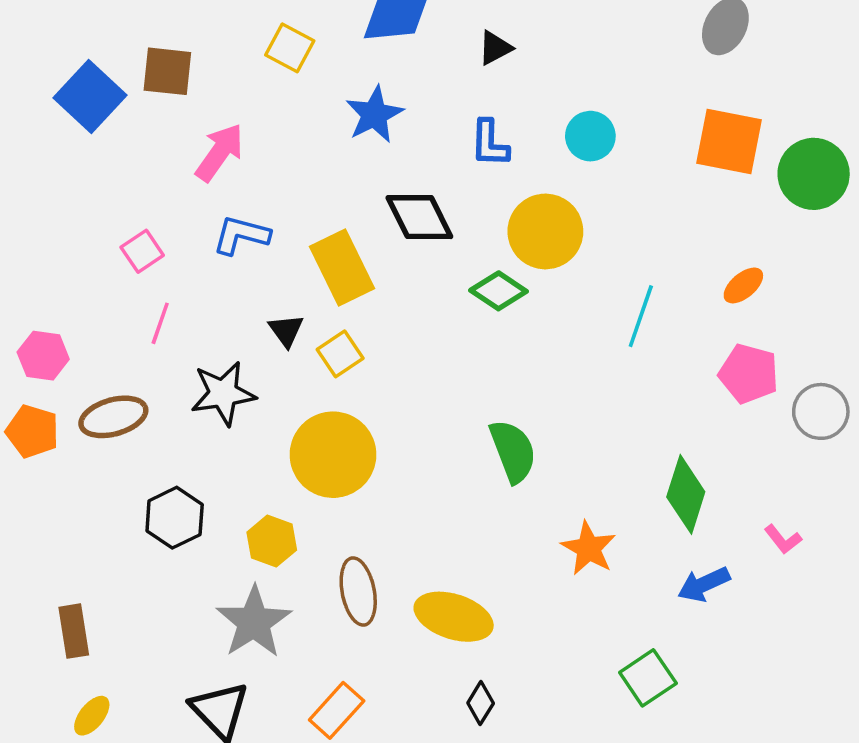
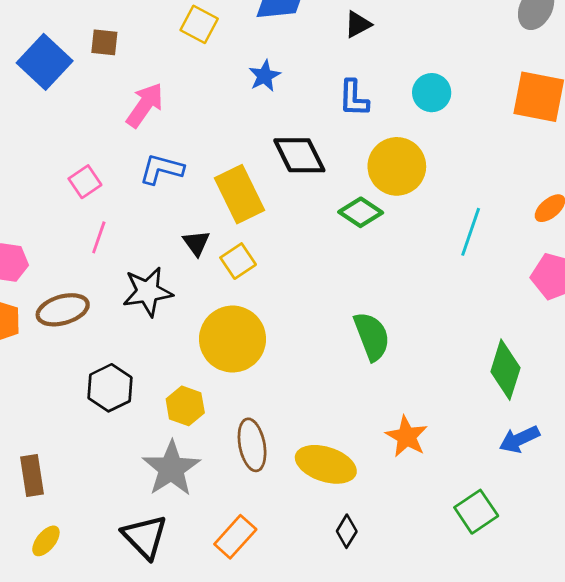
brown square: (167, 71) -> (104, 42), size x0.7
blue star: (374, 114) -> (265, 76), size x0.7
orange star: (589, 548) -> (407, 436), moved

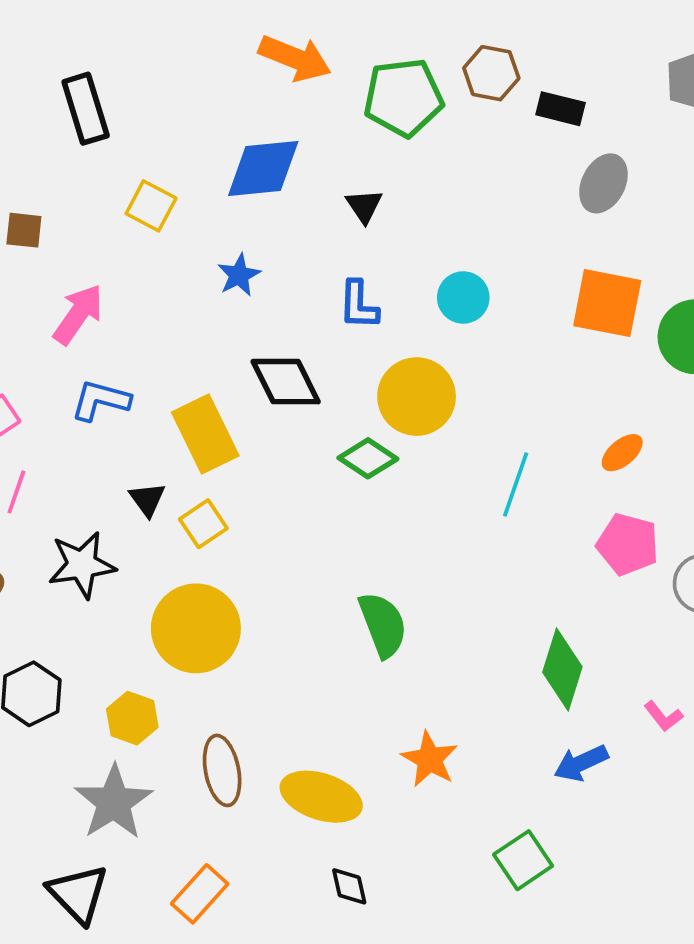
black triangle: (358, 24) -> (364, 206), turned -36
black diamond: (347, 531) -> (349, 886), turned -44

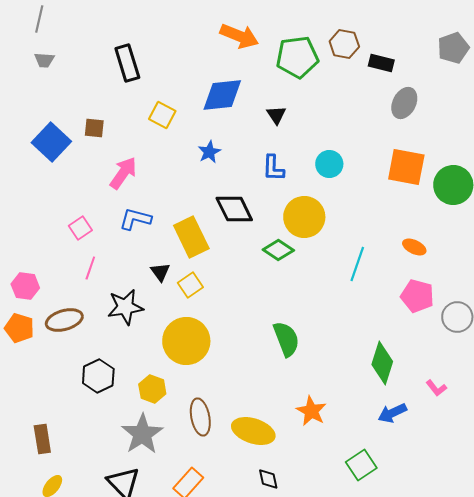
orange ellipse: (622, 453) -> (414, 247), turned 65

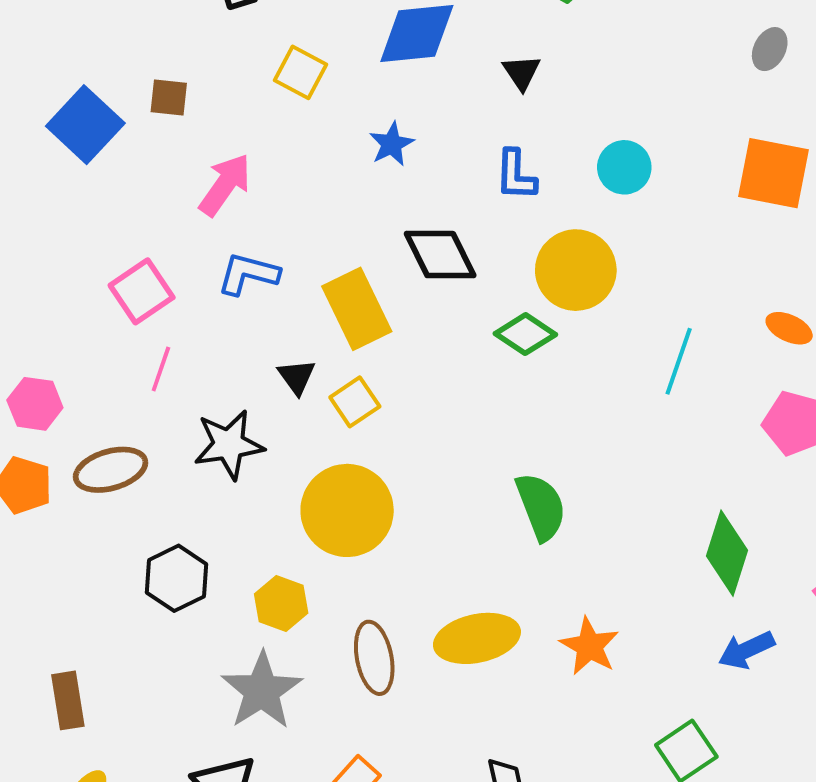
gray ellipse: (404, 103) -> (770, 49), size x0.7
pink square: (80, 228) -> (142, 291), size x1.4
yellow ellipse: (253, 431) -> (477, 638), moved, turned -30

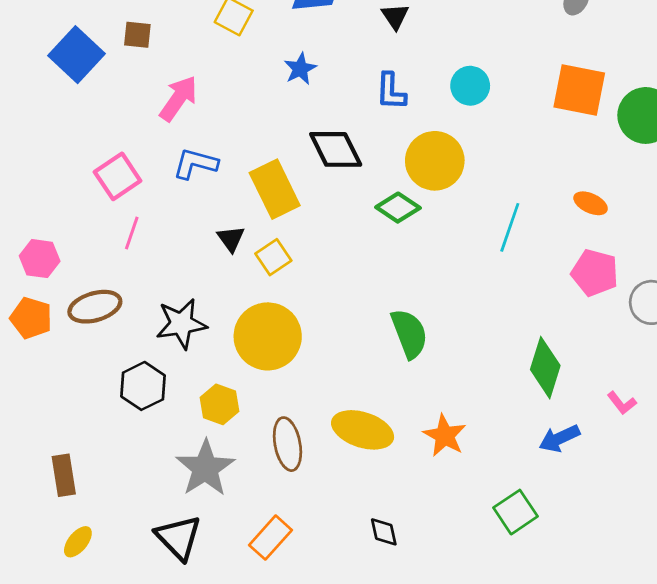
black star: (229, 445) -> (181, 324), moved
yellow ellipse: (477, 638) -> (363, 430), turned 30

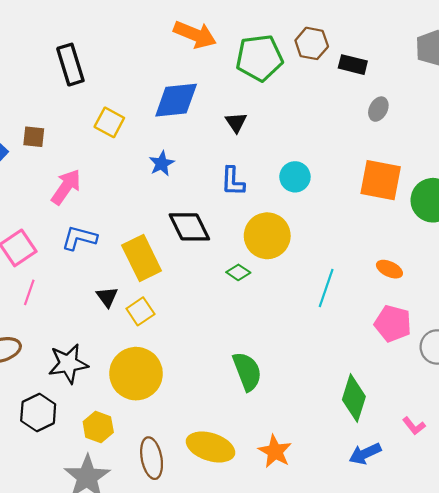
green diamond: (398, 208) -> (238, 272), size x0.7

